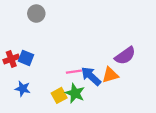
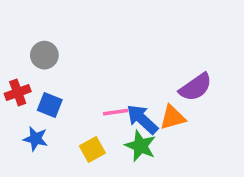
gray circle: (36, 14) -> (44, 55), moved
blue square: (26, 58) -> (50, 105), moved
green star: (75, 93) -> (140, 146), moved

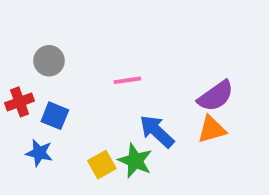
pink line: (116, 112) -> (127, 80), moved
orange triangle: (172, 117) -> (212, 129), moved
green star: (140, 146) -> (135, 161), moved

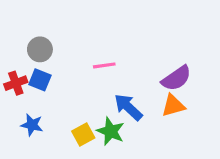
blue square: (55, 116) -> (40, 80), moved

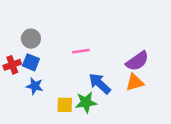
blue star: (32, 125) -> (35, 86), moved
green star: (111, 131) -> (86, 102), turned -30
yellow square: (83, 135) -> (65, 105), turned 30

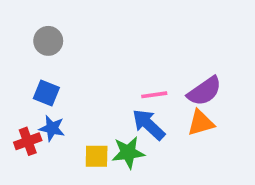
gray circle: (31, 39) -> (48, 41), moved
pink line: (81, 51) -> (154, 95), moved
red cross: (12, 65) -> (28, 141), moved

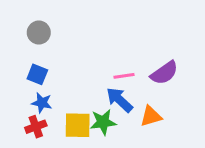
orange triangle: (201, 123) -> (151, 116), moved
red cross: (28, 141) -> (36, 127), moved
yellow square: (97, 156) -> (78, 125), size x1.4

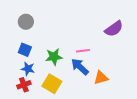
purple semicircle: (164, 73) -> (114, 29), moved
green star: (103, 122) -> (54, 57), moved
yellow square: (78, 125) -> (52, 84), turned 30

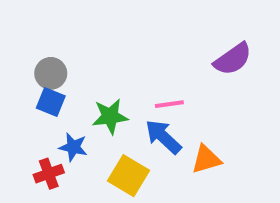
gray circle: (26, 22) -> (51, 73), moved
blue star: (28, 69) -> (73, 147), moved
yellow square: (52, 84) -> (128, 176), moved

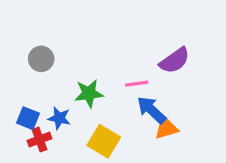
purple semicircle: (233, 59) -> (175, 61), moved
blue square: (51, 102) -> (28, 118), moved
blue arrow: (163, 137) -> (151, 110), moved

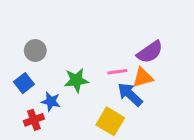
blue square: (28, 118) -> (24, 83), moved, turned 30
orange triangle: (166, 128) -> (143, 77), moved
yellow square: (104, 141) -> (110, 121), moved

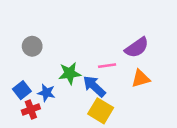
orange triangle: (143, 77) -> (141, 79), moved
blue square: (24, 83) -> (22, 90), moved
blue arrow: (130, 94) -> (94, 86), moved

